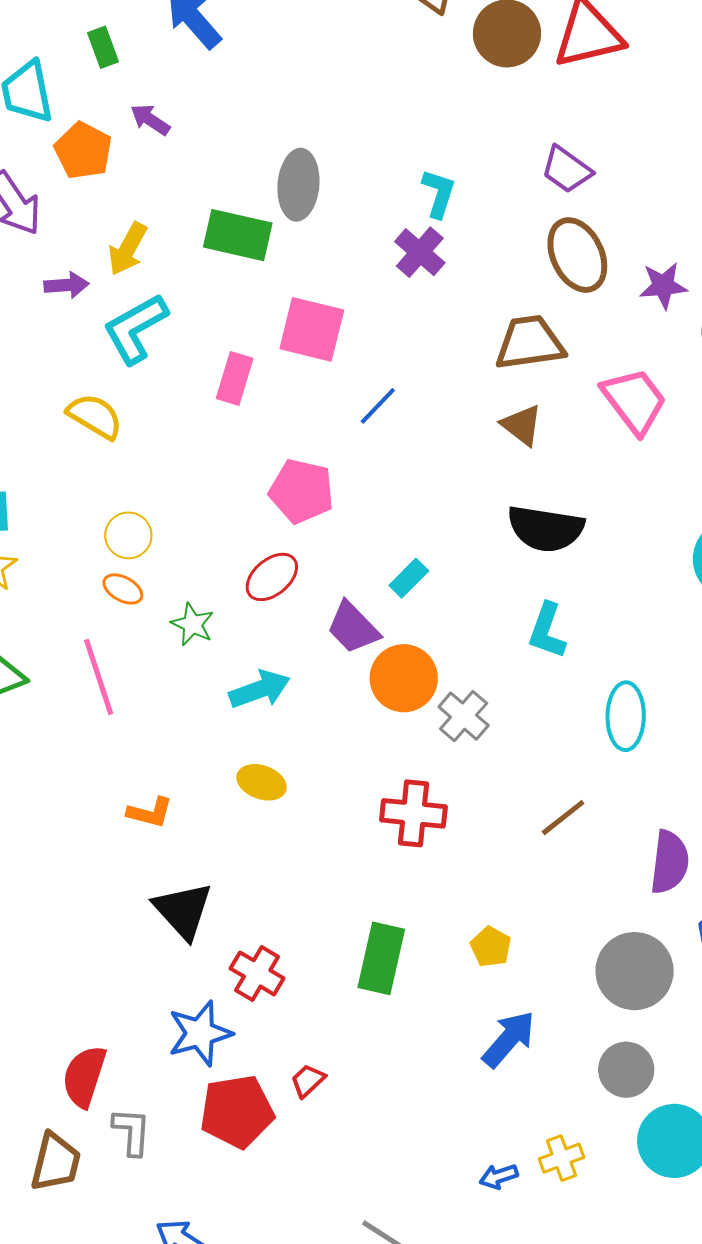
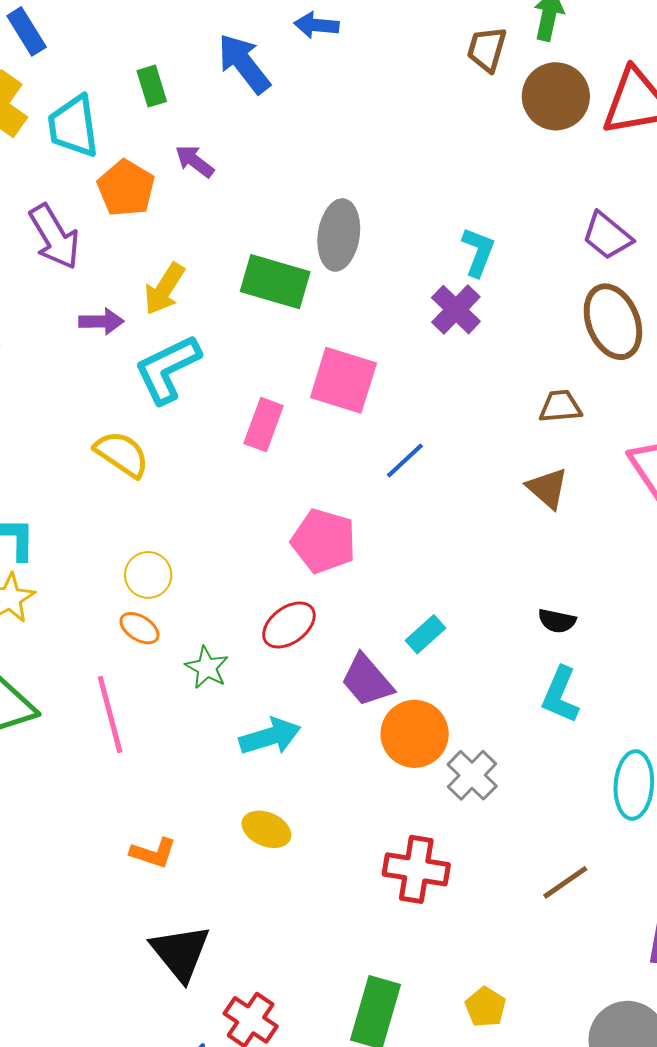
brown trapezoid: (530, 343) -> (560, 406), size x0.6
black semicircle: (546, 529) -> (557, 621), moved, size x0.5

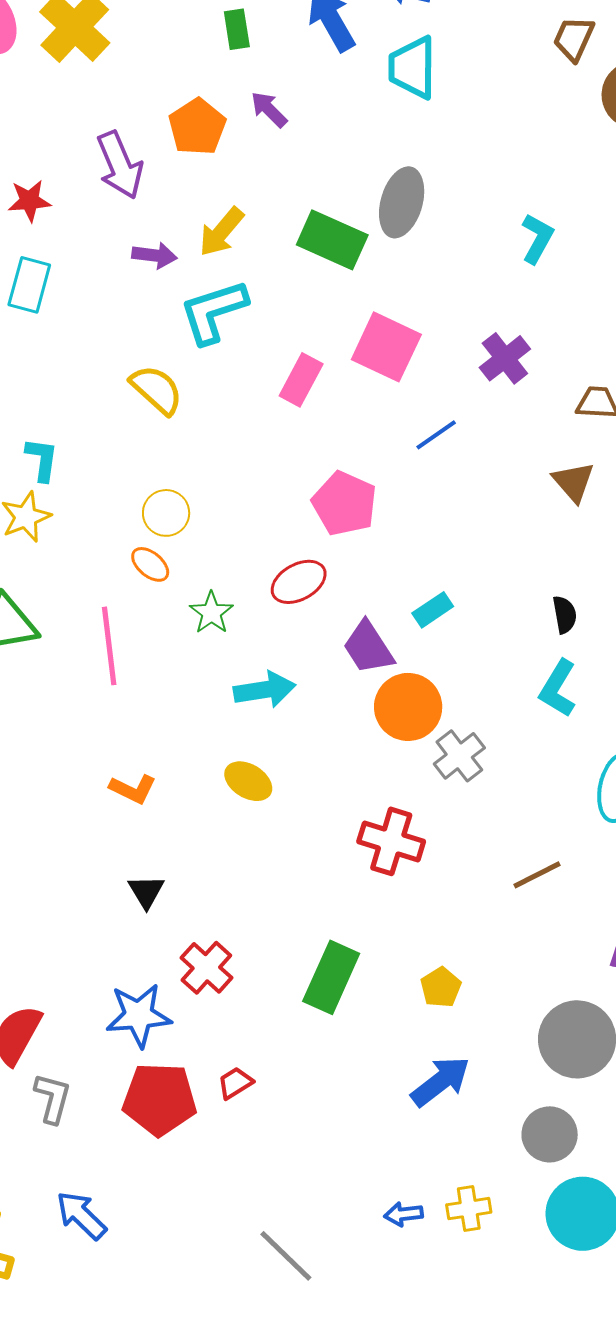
cyan trapezoid: (73, 126) -> (413, 68), moved
purple cross: (456, 310) -> (505, 358), moved
black semicircle: (557, 621) -> (565, 615), turned -120
black triangle: (180, 953) -> (146, 892), size x0.6

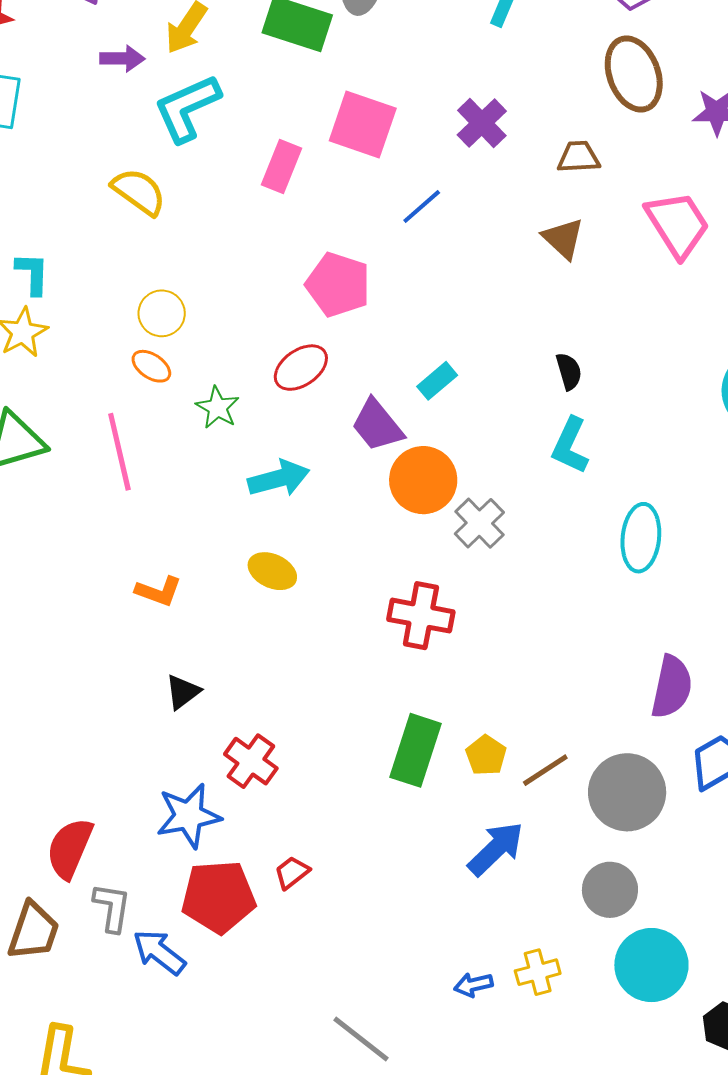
brown line: (537, 875) -> (545, 770), moved
black triangle: (146, 892) -> (183, 692), turned 30
green rectangle: (331, 977) -> (416, 750), moved
blue arrow: (81, 1215) -> (159, 952), moved

